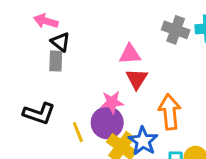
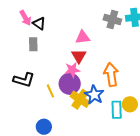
pink arrow: (46, 21) -> (25, 18), turned -133
black triangle: (61, 42) -> (39, 23), moved
red triangle: (137, 79) -> (79, 56), moved

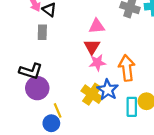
pink star: (72, 70) -> (97, 63), moved
purple circle: (70, 84) -> (37, 88), moved
yellow line: (50, 91) -> (58, 110), moved

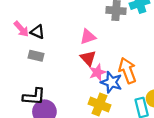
gray rectangle: (42, 32) -> (36, 56), turned -64
blue star: (108, 90) -> (111, 82), moved

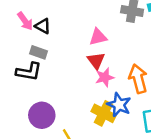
blue star: (111, 82) -> (119, 105), moved
black L-shape: (34, 97) -> (29, 72), moved

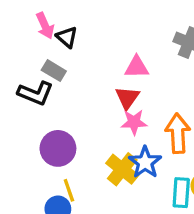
purple circle: (42, 115) -> (58, 148), moved

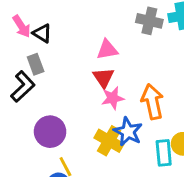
gray rectangle: (54, 71) -> (36, 64), turned 48
black L-shape: (35, 93) -> (23, 87), turned -56

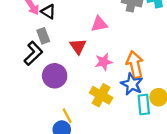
red triangle: (103, 78) -> (78, 46), moved
purple circle: (50, 132) -> (55, 76), moved
blue star: (128, 132) -> (132, 84), moved

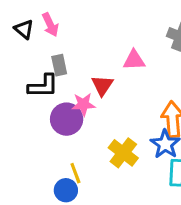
black triangle: (48, 12) -> (24, 29), moved
black L-shape: (33, 53) -> (43, 86), turned 35
pink star: (104, 62) -> (83, 104), moved

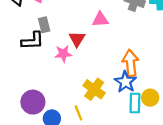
purple circle: (67, 119) -> (33, 102), moved
yellow line: (75, 173) -> (78, 113), moved

